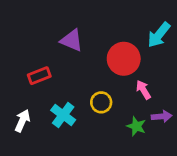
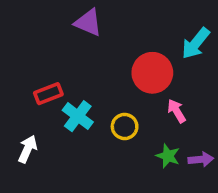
purple triangle: (72, 40) -> (88, 23), moved
cyan cross: (63, 115) -> (78, 116), moved
purple arrow: (162, 116) -> (201, 159), moved

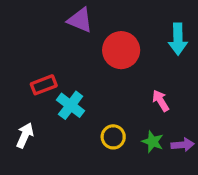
cyan arrow: (196, 43) -> (178, 39), turned -40
red circle: (152, 73) -> (121, 50), moved
yellow circle: (125, 126) -> (113, 137), moved

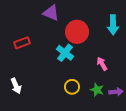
red rectangle: (44, 85) -> (22, 43), moved
cyan cross: (71, 105) -> (65, 53), moved
white arrow: (25, 135) -> (16, 86), turned 133

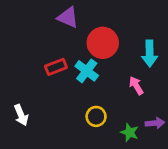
cyan arrow: (113, 25) -> (150, 53), moved
red rectangle: (22, 43) -> (56, 67), moved
green star: (97, 90) -> (130, 132), moved

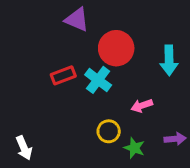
pink arrow: (136, 86) -> (142, 106), moved, turned -78
white arrow: (21, 115) -> (24, 148), moved
green star: (130, 132) -> (134, 148), moved

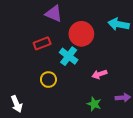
cyan arrow: (169, 60) -> (119, 24), moved, turned 102
red rectangle: (63, 75) -> (42, 43), moved
yellow circle: (109, 131) -> (48, 80), moved

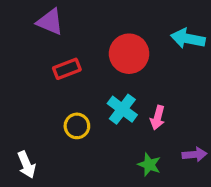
purple triangle: (54, 14) -> (50, 22), moved
cyan cross: (69, 56) -> (122, 109), moved
pink arrow: (99, 74) -> (158, 118), turned -56

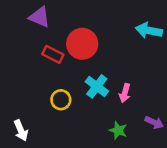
red circle: (129, 54) -> (82, 44), moved
red rectangle: (67, 69) -> (53, 54), turned 48
purple arrow: (195, 155) -> (154, 122), turned 30

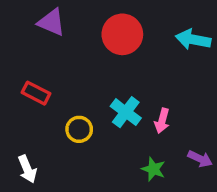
red circle: (82, 44) -> (122, 34), moved
red rectangle: (53, 54) -> (36, 93), moved

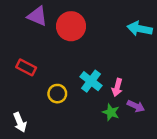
red circle: (122, 34) -> (71, 26), moved
purple arrow: (200, 159) -> (136, 106), moved
green star: (153, 169) -> (111, 112), moved

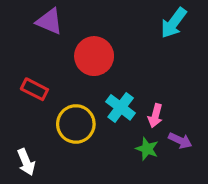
red circle: (71, 26) -> (94, 56), moved
cyan arrow: (140, 29) -> (174, 23), moved, turned -65
yellow circle: (57, 94) -> (76, 124), size x1.5

